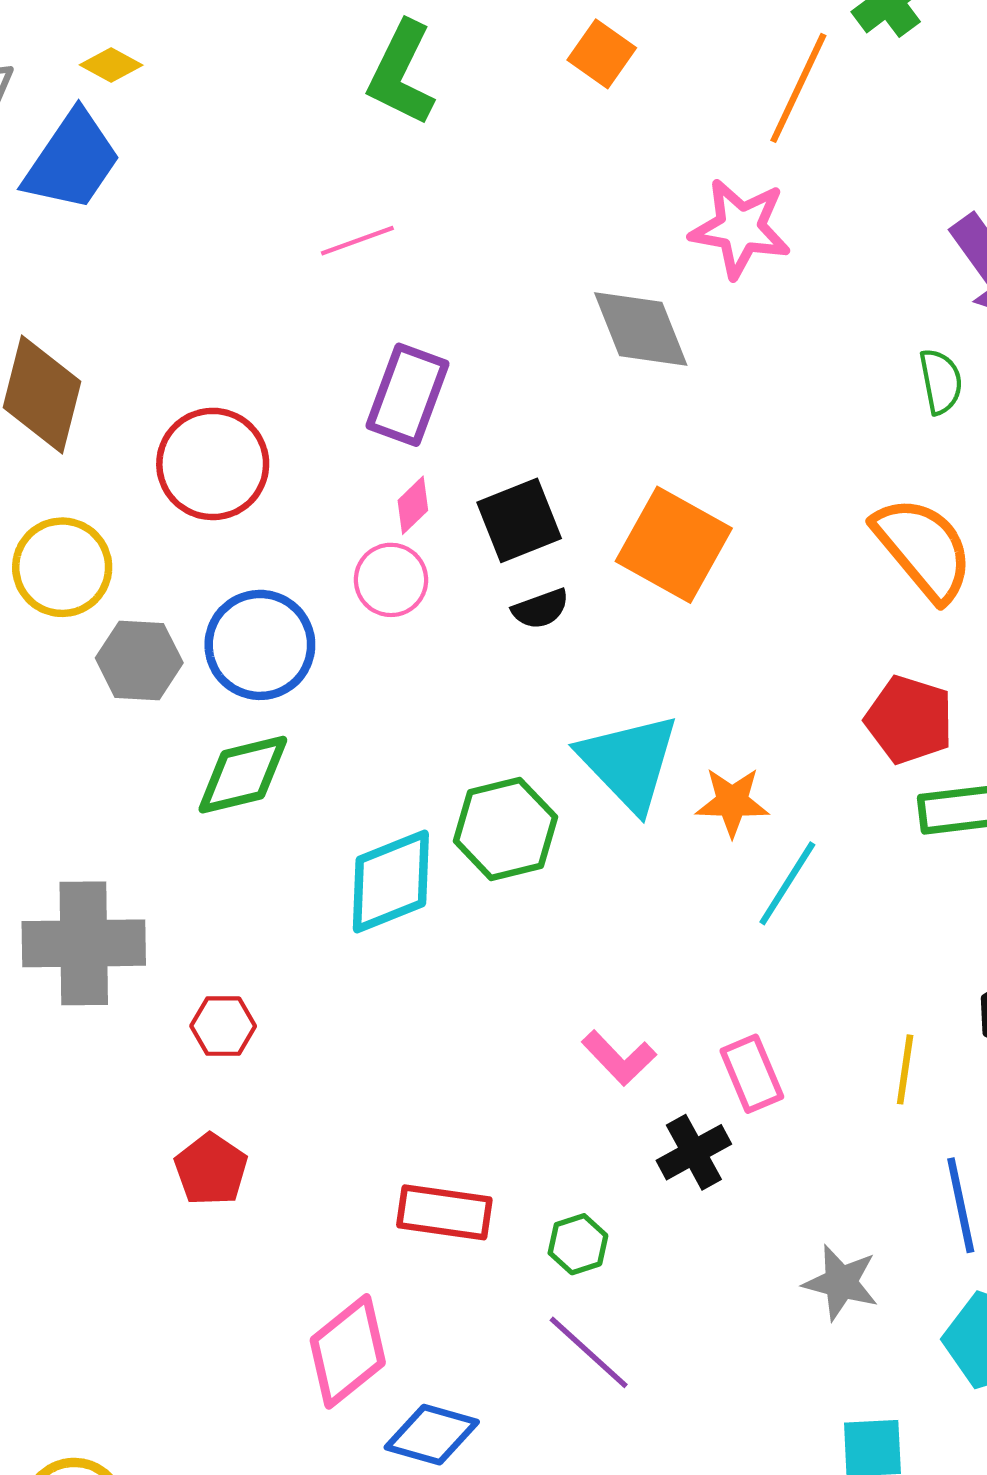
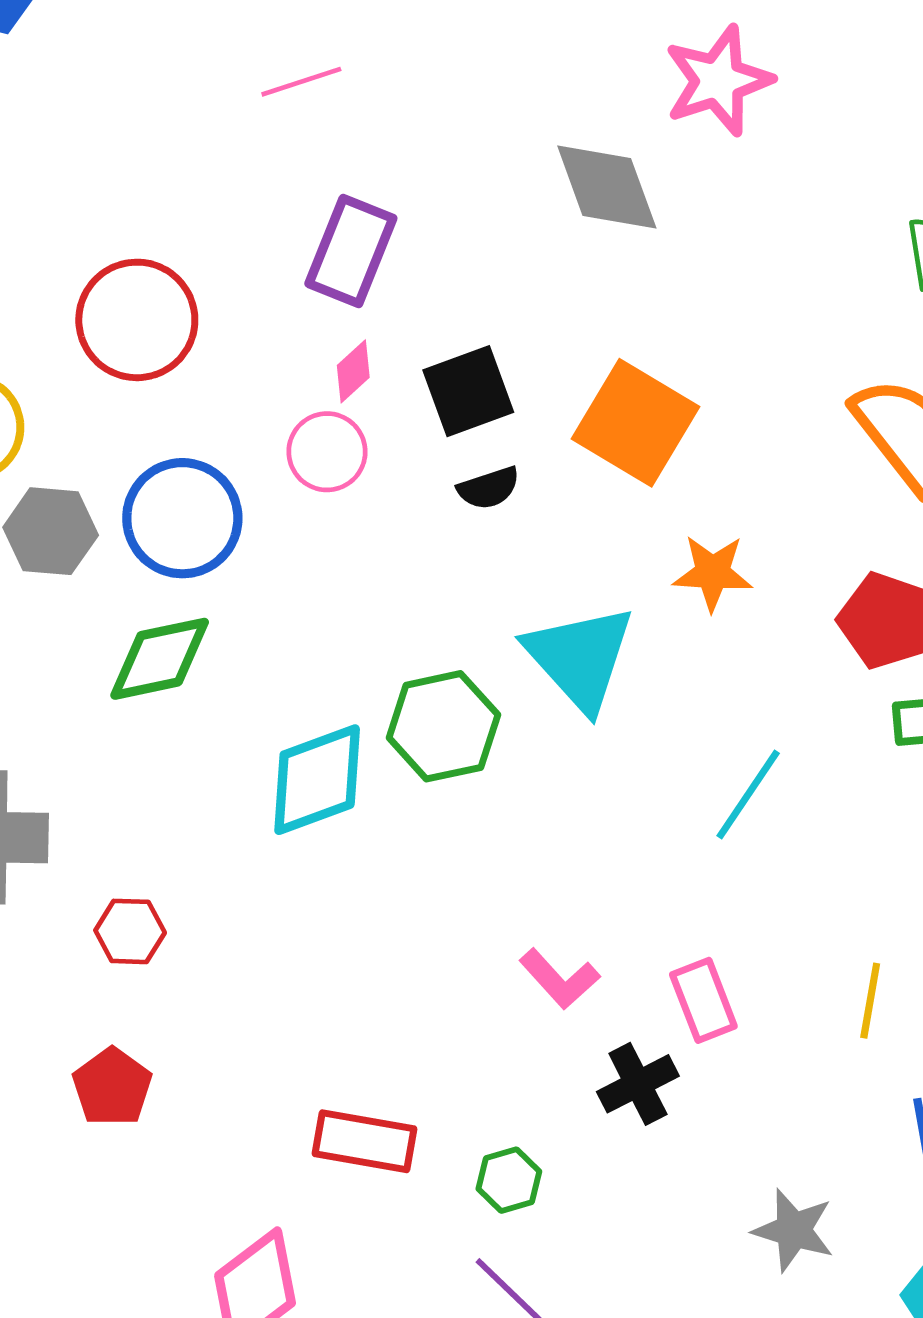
pink star: (740, 228) -> (718, 81), turned -30
orange star: (732, 802) -> (713, 573), moved

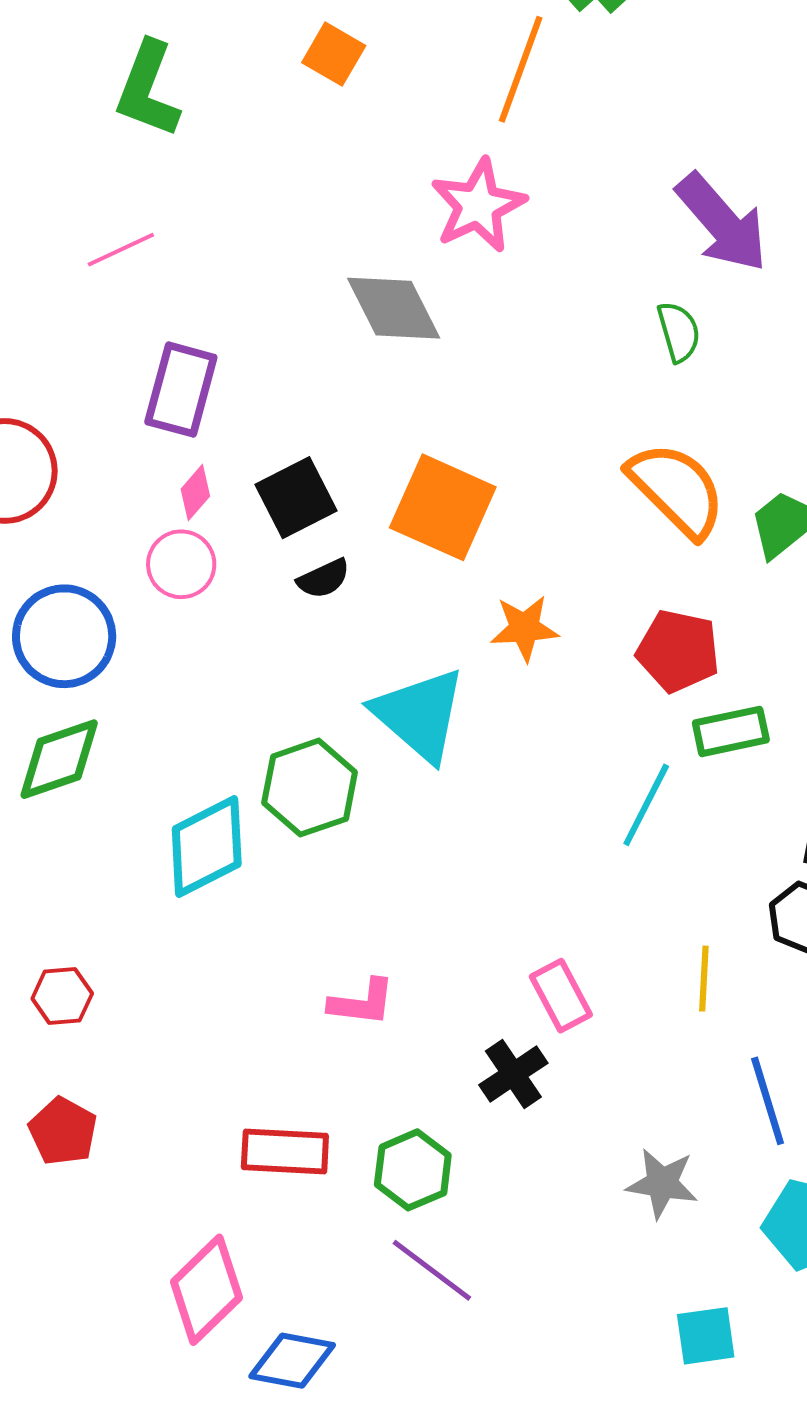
cyan line: (748, 795) -> (646, 805), moved
pink L-shape: (559, 979) -> (362, 1002), moved, turned -34
green hexagon: (509, 1180) -> (413, 1170), size x1.4

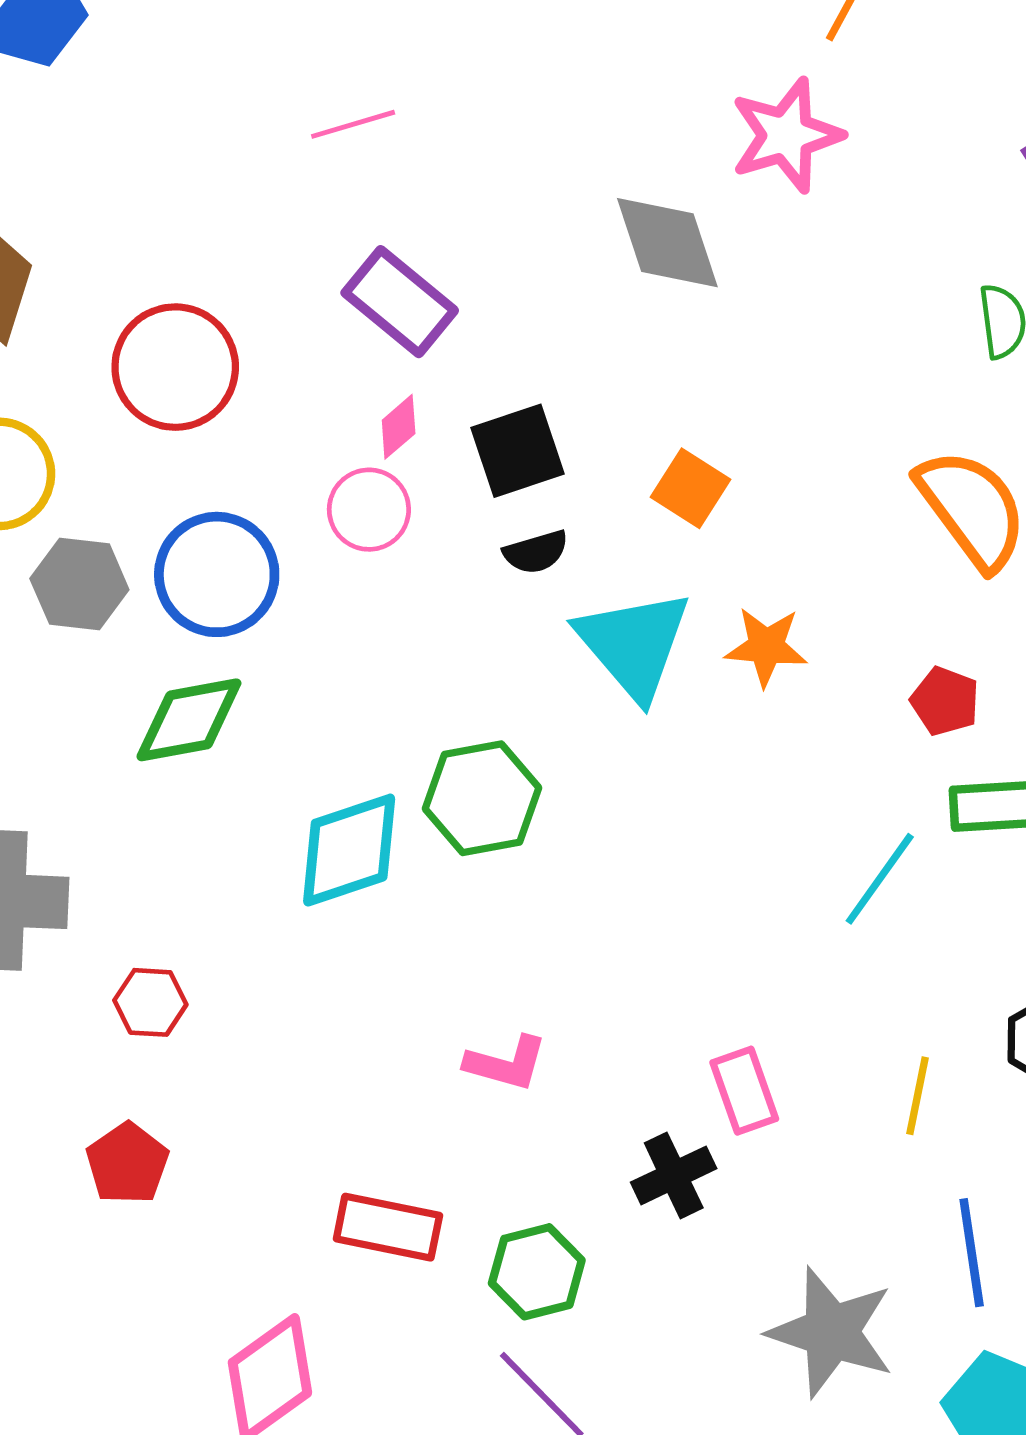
purple rectangle: (181, 390) -> (400, 302), turned -74
orange square: (443, 507) -> (691, 488), size x0.6
red pentagon: (678, 651) -> (945, 701), size x0.7
cyan triangle: (419, 715) -> (634, 644), moved
gray star: (662, 1183) -> (831, 1332), size x1.5

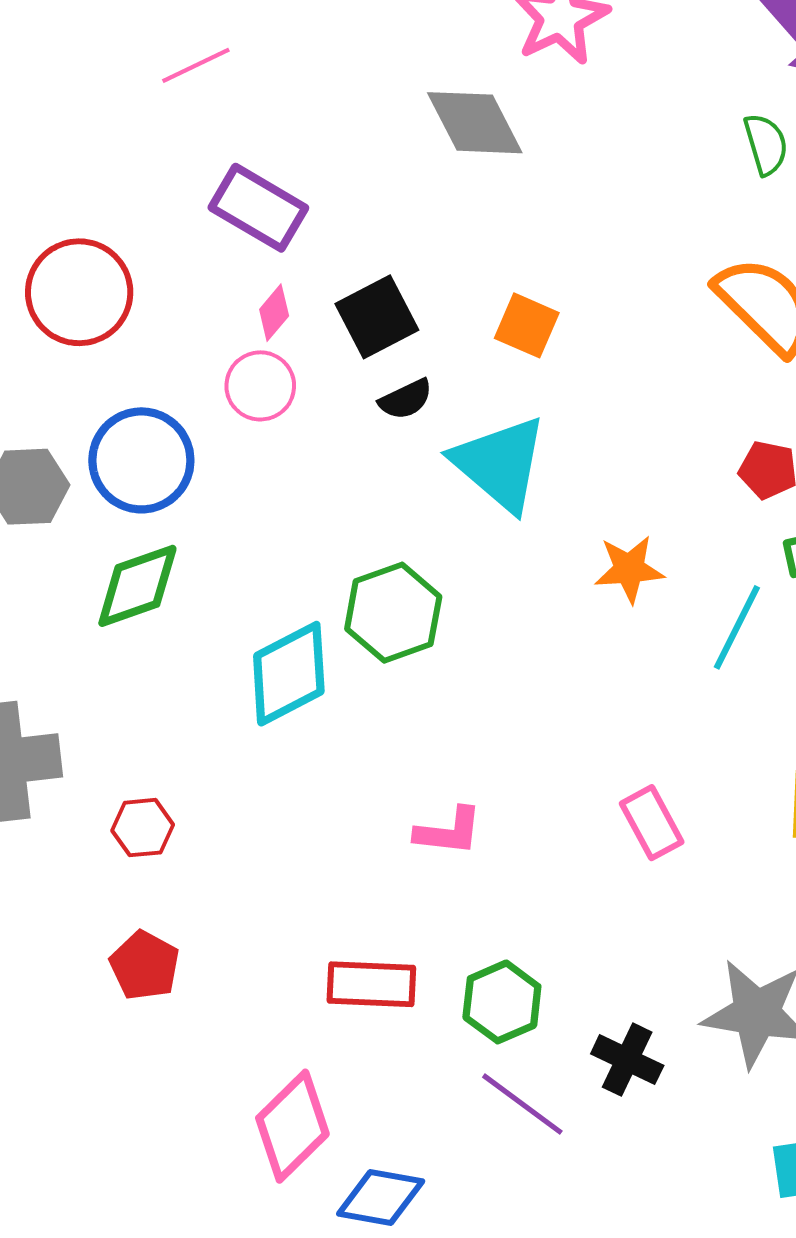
orange star: (766, 647) -> (629, 569), moved
black cross: (674, 1175) -> (627, 1060), moved, turned -30

